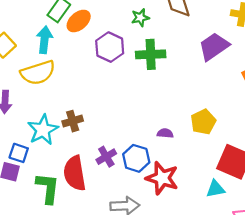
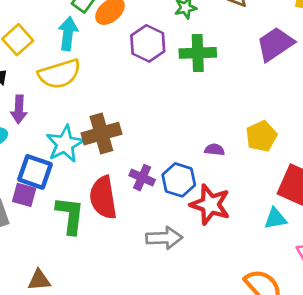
brown cross: (73, 121) -> (101, 134), size x1.5
blue square: (19, 153) -> (35, 172), size x1.4
purple cross: (106, 157) -> (142, 178), turned -36

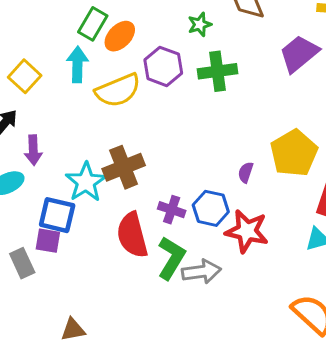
yellow semicircle: (59, 74) -> (118, 90), moved
yellow pentagon: (261, 136) -> (294, 153), size x1.4
purple semicircle: (215, 150) -> (246, 172), turned -72
green L-shape: (70, 215) -> (171, 258), moved, turned 30

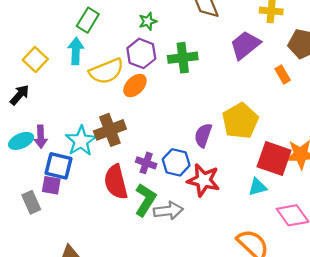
green star: (200, 24) -> (148, 21), moved
orange ellipse: (120, 36) -> (135, 86), moved
purple arrow: (33, 150) -> (41, 137), moved
purple semicircle: (246, 172) -> (203, 135), size x1.5

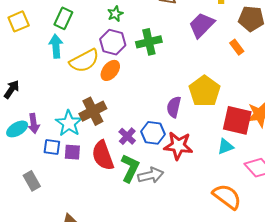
yellow square: (35, 59) -> (19, 21), moved, turned 30
purple cross: (146, 163) -> (127, 136), turned 30
blue square: (59, 166) -> (52, 147), size x0.7
purple square: (51, 185) -> (72, 152), moved

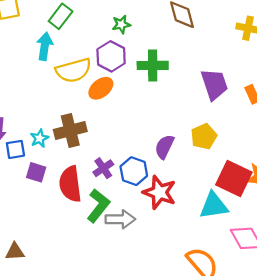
purple trapezoid: (202, 25) -> (214, 84), moved, turned 104
yellow pentagon: (205, 91) -> (204, 136), size x0.7
cyan star: (69, 123) -> (39, 138), size x0.6
blue square: (52, 147) -> (15, 149), moved, turned -30
cyan triangle: (226, 147) -> (214, 206), size x1.5

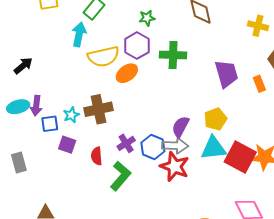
red semicircle: (70, 184) -> (97, 156), size x0.6
cyan triangle: (214, 206) -> (213, 148), moved
gray arrow: (120, 219) -> (175, 146), moved

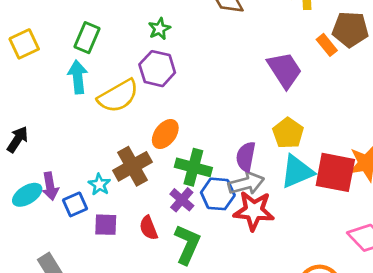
green cross: (173, 55) -> (193, 167), moved, turned 30
orange ellipse: (127, 73) -> (165, 134), moved
orange rectangle: (259, 84) -> (327, 45), moved

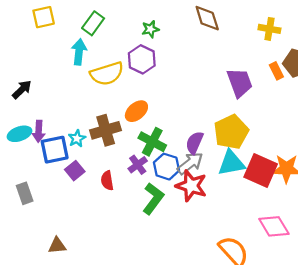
yellow pentagon: (288, 133) -> (231, 132), size x1.4
gray arrow: (246, 183) -> (190, 163), turned -36
blue square: (75, 204) -> (55, 150), size x1.5
purple square: (106, 225) -> (75, 171), turned 36
green L-shape: (187, 244) -> (153, 199), moved

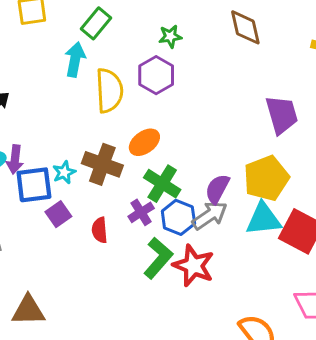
yellow semicircle: (107, 74) -> (109, 91), turned -80
brown cross: (106, 130) -> (102, 164), turned 32
red star: (191, 186) -> (194, 266), moved
brown triangle: (57, 246) -> (28, 310), size x1.4

